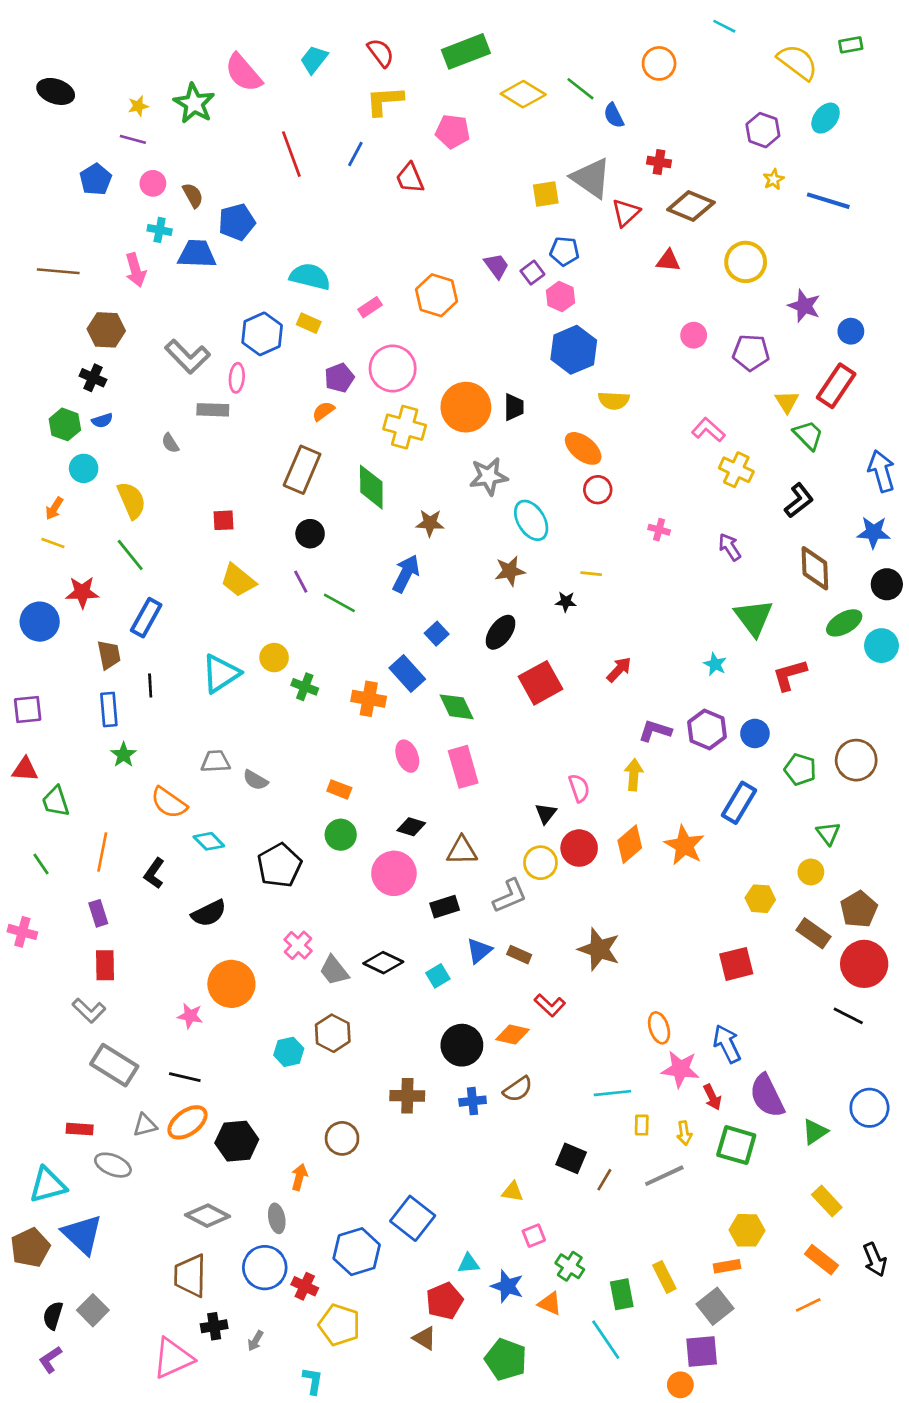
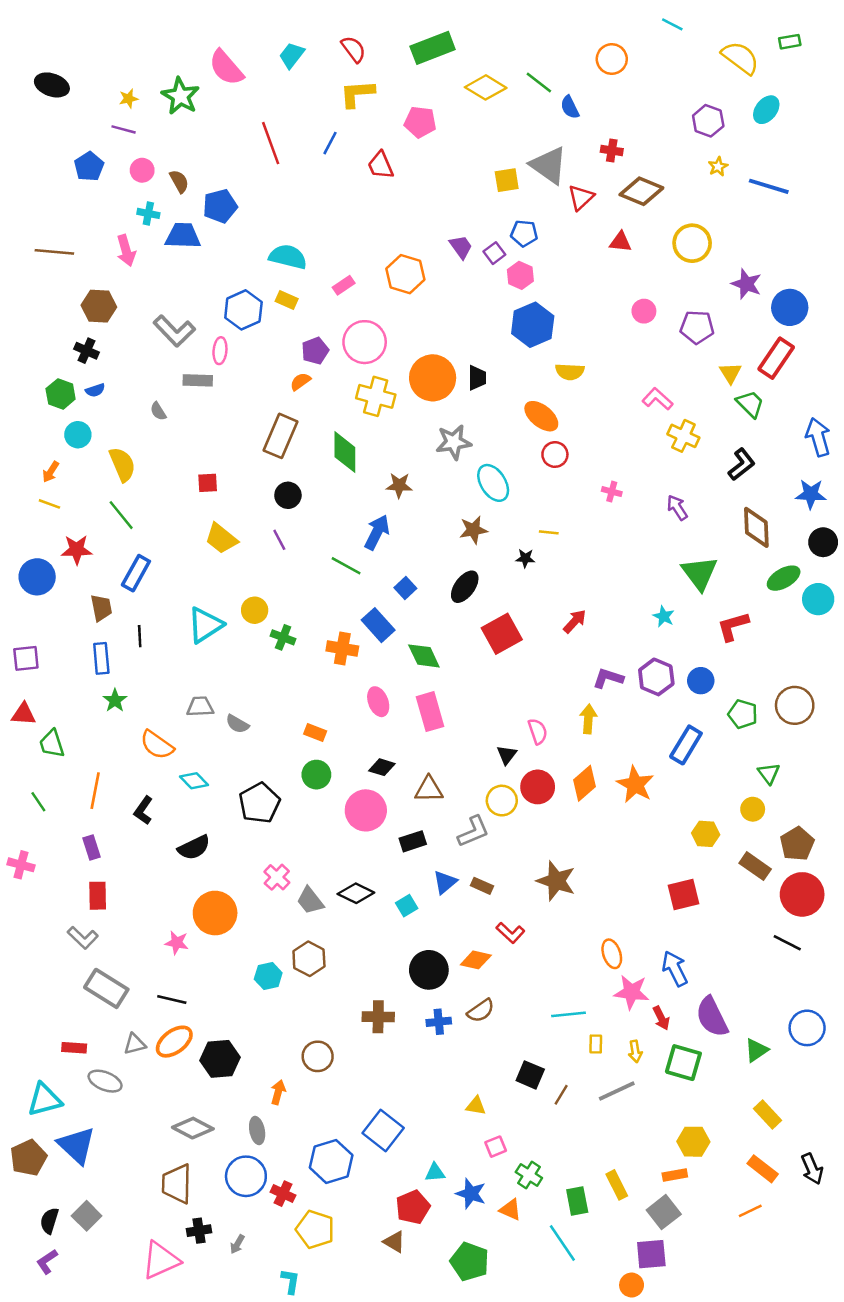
blue circle: (851, 331) -> (790, 307), size x1.5
green line: (339, 603) -> (346, 566), moved

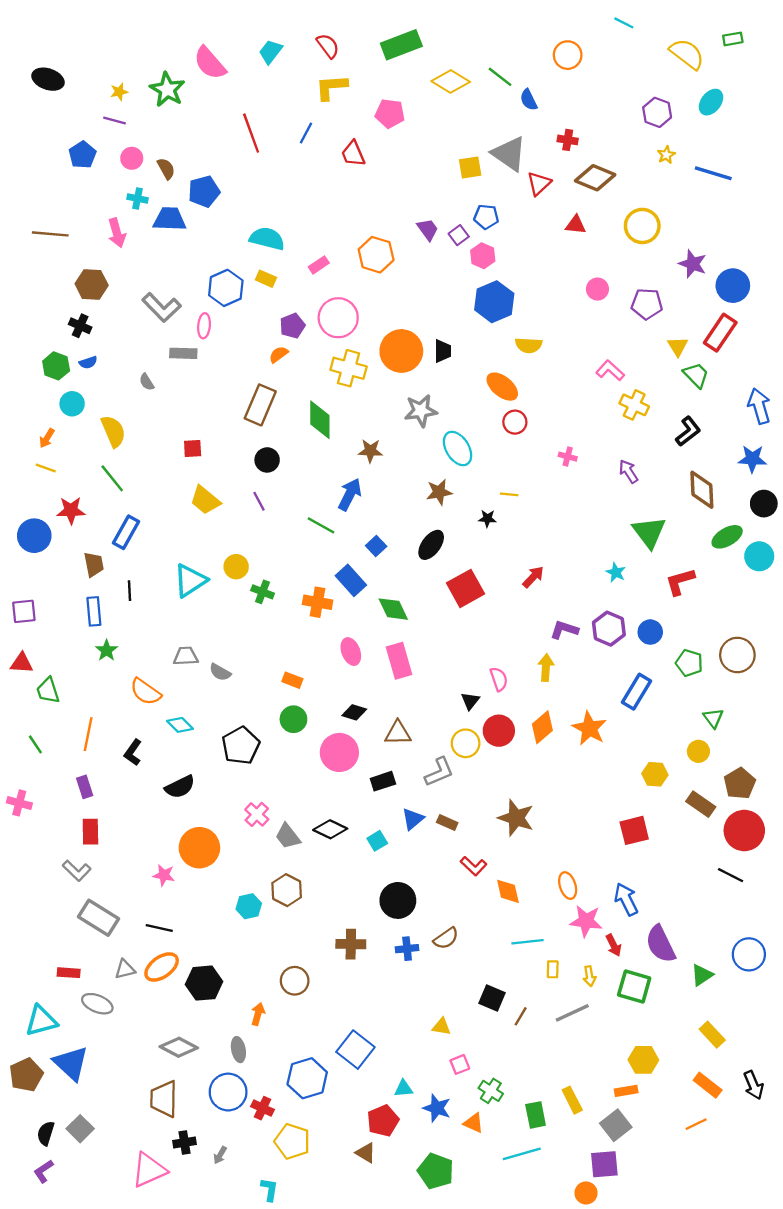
orange diamond: (476, 960) -> (508, 891), moved, turned 64
cyan line: (562, 1243) -> (522, 1154), turned -72

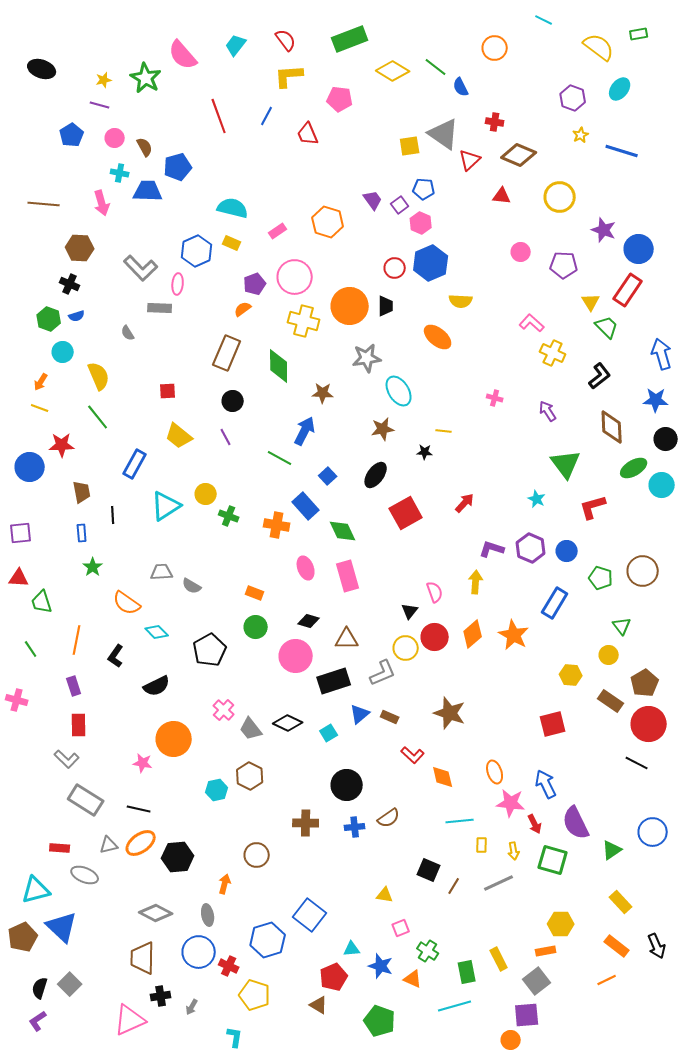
red circle: (515, 422) -> (395, 268), moved
blue rectangle: (126, 532) -> (135, 464), moved
blue rectangle: (94, 611) -> (82, 533), size x0.7
black rectangle: (383, 781) -> (334, 681), size x1.5

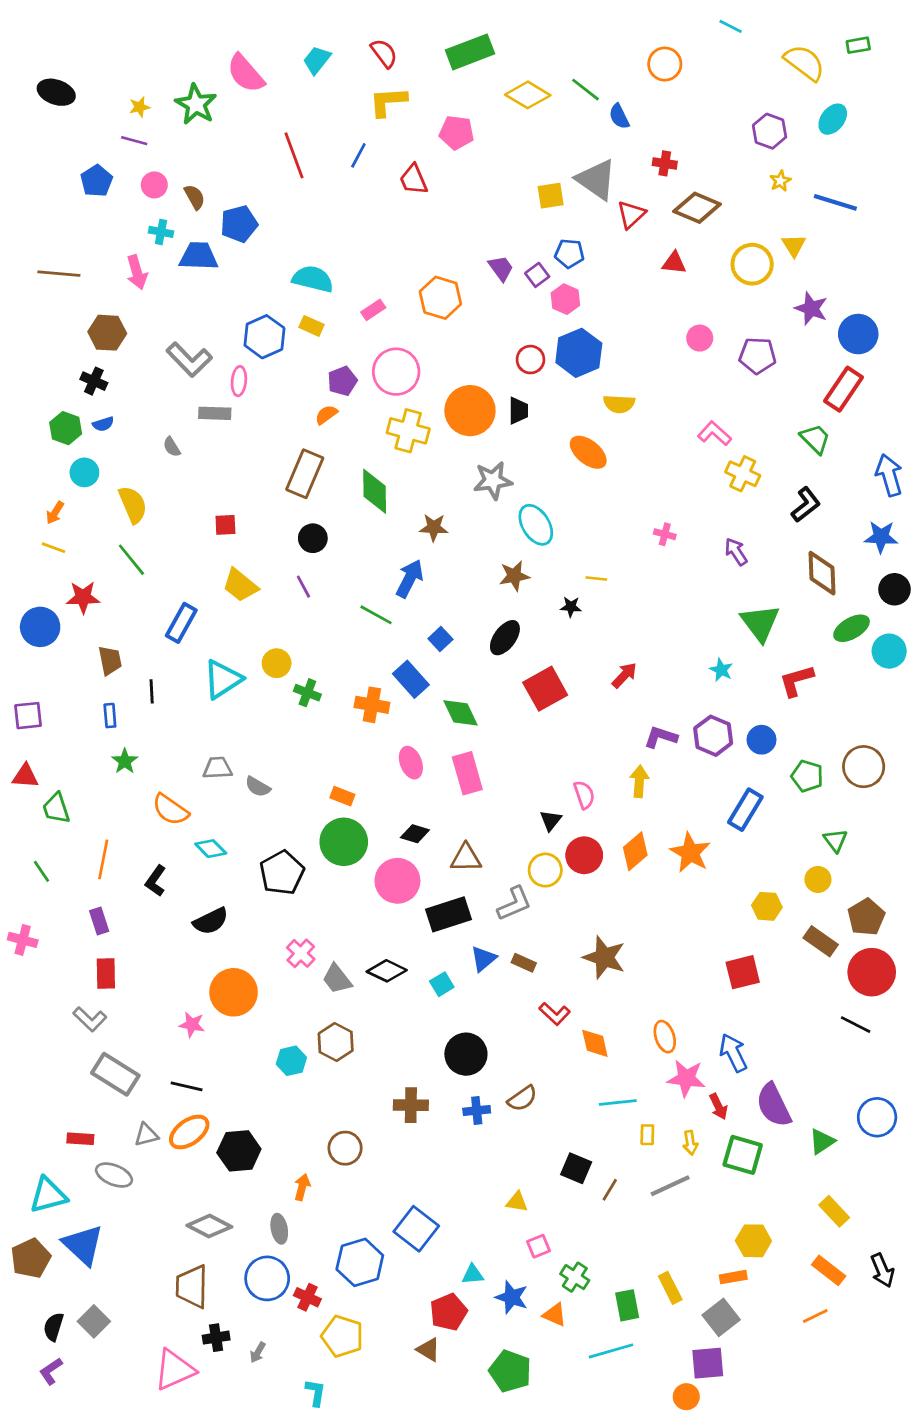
yellow triangle: (591, 302) -> (794, 245), moved
green circle: (256, 627) -> (344, 842), size x1.5

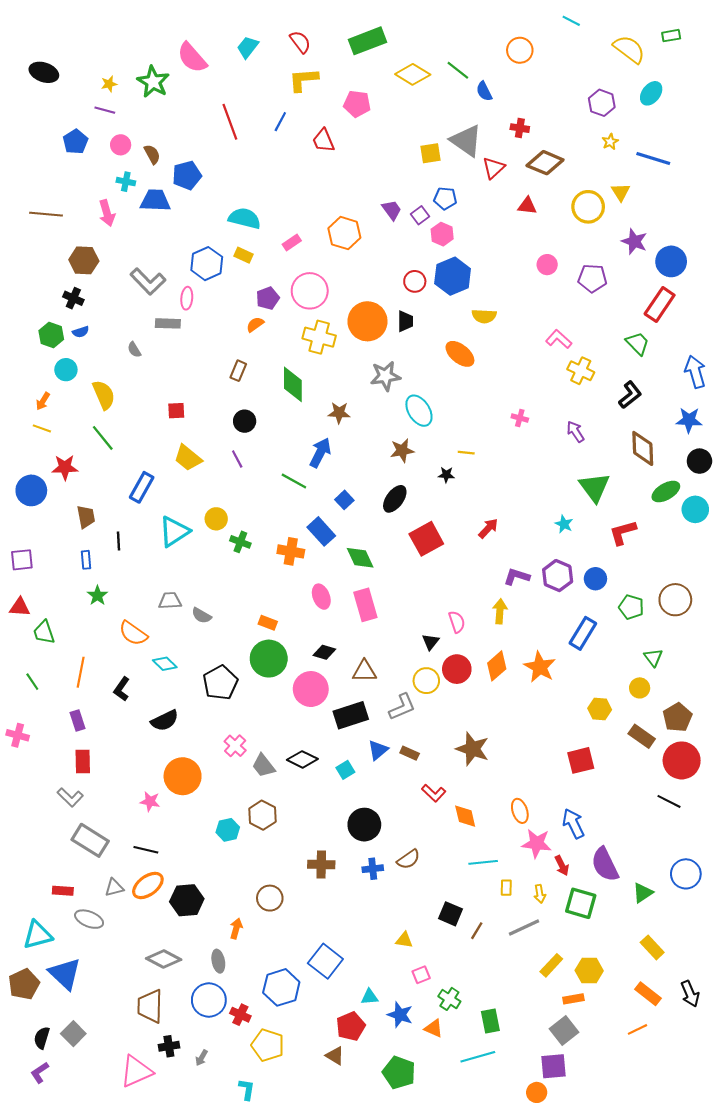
brown rectangle: (305, 474) -> (238, 371), size x0.6
yellow rectangle: (670, 1288) -> (551, 965), moved, turned 70

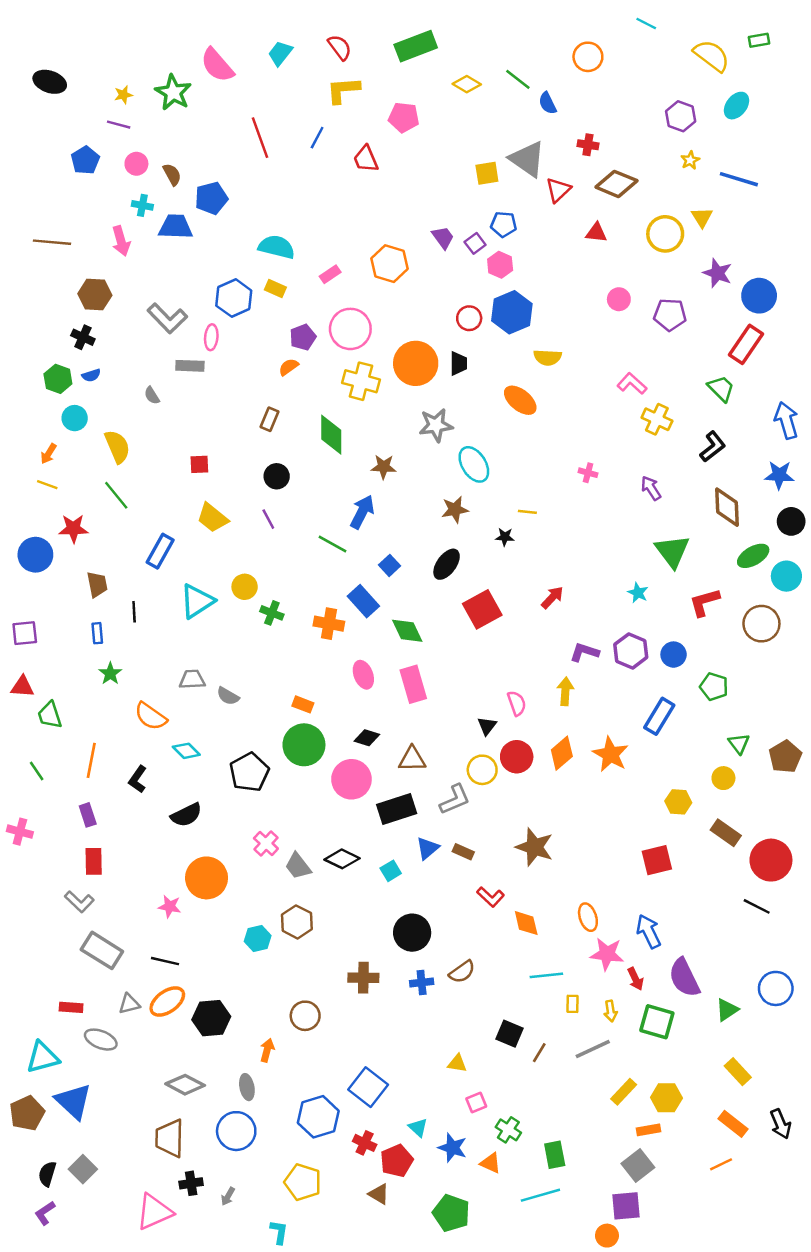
yellow diamond: (413, 74) -> (467, 84), size x0.7
brown circle: (675, 600) -> (761, 624), moved
brown pentagon: (677, 717) -> (785, 757), moved
cyan triangle: (370, 997) -> (418, 1127), turned 48
red cross: (240, 1015) -> (365, 1143), moved

